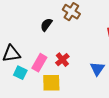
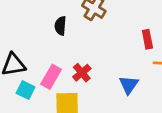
black semicircle: (46, 25) -> (60, 26), turned -32

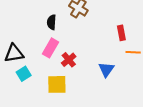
pink rectangle: (51, 77) -> (50, 48), moved
cyan square: (26, 90) -> (24, 74), turned 32

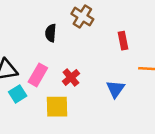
red rectangle: (121, 33) -> (123, 41), moved
pink rectangle: (50, 48) -> (38, 75), moved

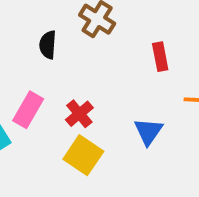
yellow square: (57, 107) -> (83, 155), moved, turned 35

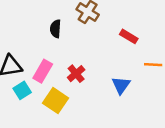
red rectangle: (160, 57) -> (129, 36), turned -48
yellow square: (83, 155) -> (56, 101), moved

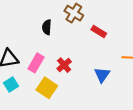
red rectangle: (129, 36) -> (99, 31), moved
cyan square: (22, 90) -> (11, 85), moved

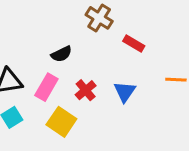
black semicircle: (47, 27) -> (61, 54), moved, turned -120
blue triangle: (102, 75) -> (125, 92), moved

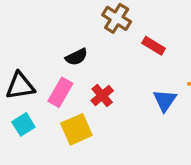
blue triangle: (125, 92) -> (165, 100), moved
yellow square: (61, 122) -> (76, 129), turned 32

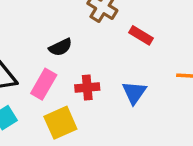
red cross: (102, 96) -> (87, 87), turned 35
blue triangle: (165, 100) -> (134, 92), moved

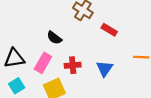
black semicircle: (60, 47) -> (54, 38), turned 63

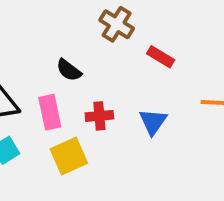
pink rectangle: (43, 63) -> (50, 112), turned -42

